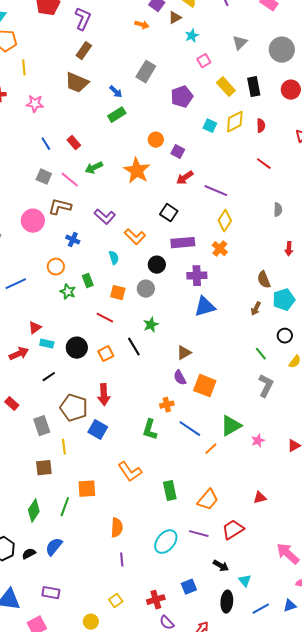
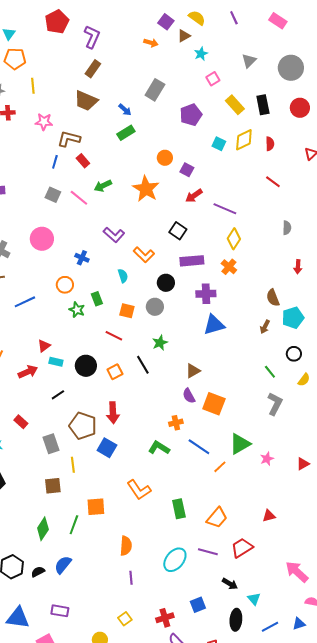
blue line: (46, 144) -> (55, 162), turned 48
brown L-shape: (60, 207) -> (69, 139), moved
green L-shape: (150, 430) -> (159, 448), turned 105

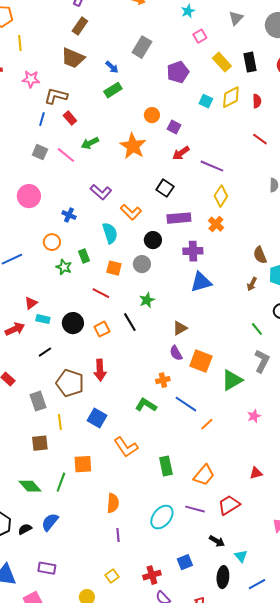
cyan semicircle: (123, 276) -> (110, 233), size x1.5
green triangle: (240, 444) -> (232, 380), moved
blue square: (107, 448) -> (97, 418), moved
green diamond: (43, 529) -> (30, 486), turned -75

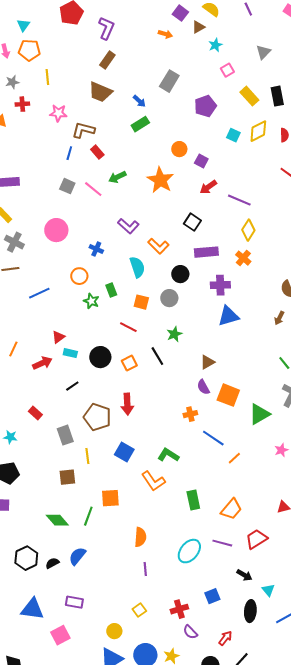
green L-shape: (146, 405) -> (168, 455), moved

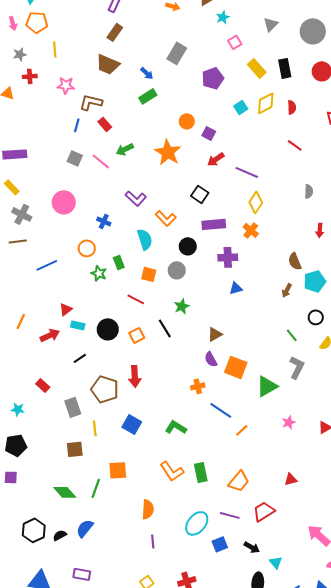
cyan square: (233, 135) -> (241, 107), turned 32
blue triangle: (228, 316) -> (236, 288), size x0.6
orange L-shape: (153, 481) -> (172, 471), moved
blue square: (212, 596) -> (220, 544), moved

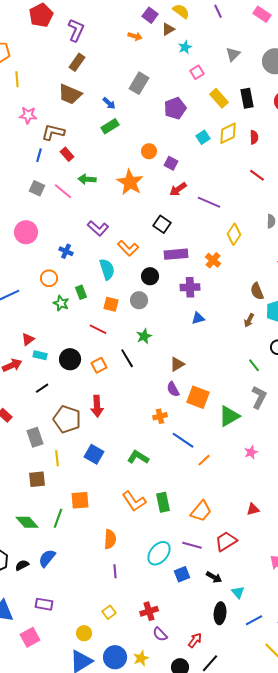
green arrow: (125, 149) -> (87, 179), turned 30
yellow diamond: (256, 202) -> (234, 234), moved

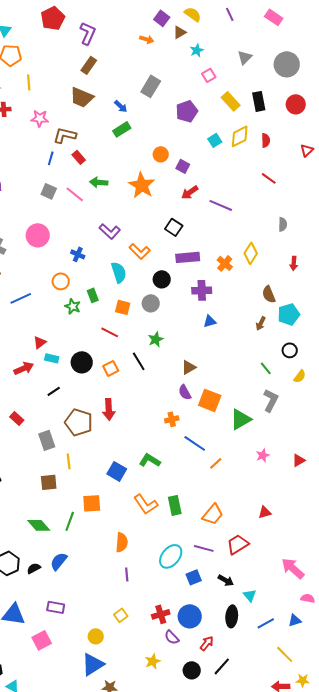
yellow diamond: (234, 234) -> (251, 253), moved
blue square: (94, 454) -> (117, 471), moved
blue circle: (115, 657) -> (190, 616), moved

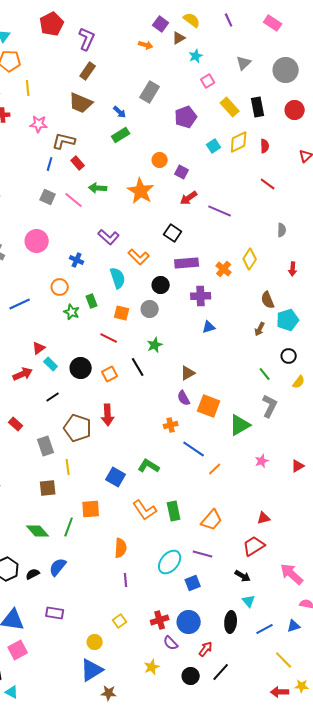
cyan rectangle: (52, 358) -> (51, 364), turned 32
red trapezoid: (238, 544) -> (254, 546), moved
black arrow: (226, 580) -> (243, 576), moved
pink square: (42, 640) -> (18, 650), moved

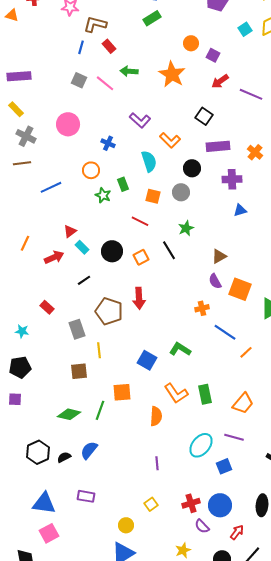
green diamond: (38, 531) -> (69, 414), turned -35
orange semicircle: (121, 548) -> (156, 416), moved

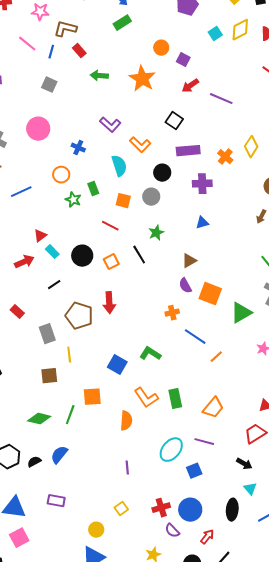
pink line: (105, 83) -> (27, 44), moved
blue triangle: (240, 210) -> (202, 223), moved

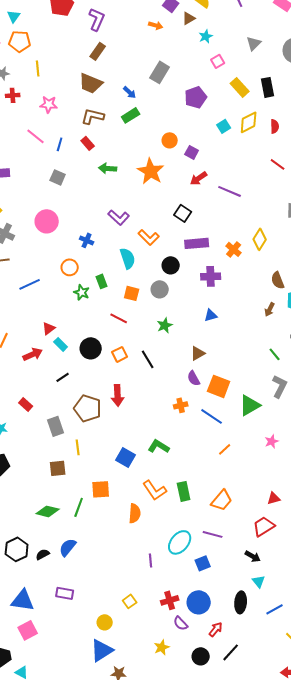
brown L-shape: (65, 29) -> (93, 116), moved
black line: (139, 255) -> (148, 359), moved
blue line: (195, 337) -> (212, 416), moved
purple line: (127, 468) -> (151, 560), moved

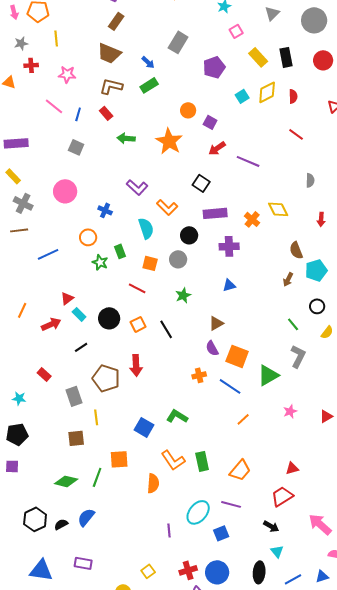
yellow diamond: (260, 239) -> (278, 209), turned -60

